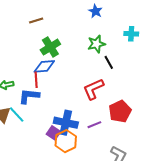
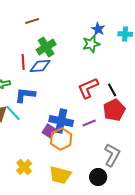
blue star: (95, 11) -> (98, 29), moved
black line: (109, 62) -> (112, 90), moved
red line: (36, 80) -> (23, 62), moved

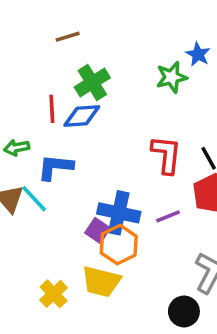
blue star: (98, 29) -> (198, 54), moved
red L-shape: (88, 88) -> (166, 155), turned 120
yellow trapezoid: (60, 175) -> (101, 282), moved

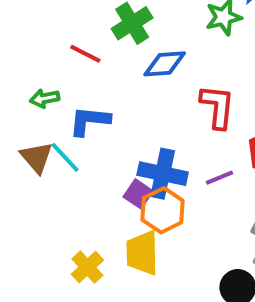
red line: (52, 109) -> (85, 54), turned -60
blue diamond: (82, 116) -> (165, 64), moved
yellow trapezoid: (101, 282) -> (142, 253), turned 75

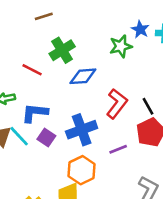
red L-shape: (217, 107) -> (117, 104), turned 32
blue cross: (163, 174) -> (82, 130), moved, turned -32
purple square: (138, 194) -> (46, 138), moved

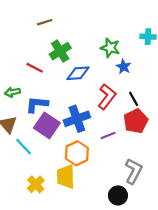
blue star: (140, 29) -> (124, 67), moved
green star: (121, 46) -> (110, 48), turned 30
cyan line: (19, 136) -> (24, 147), moved
purple square: (46, 138) -> (47, 125), size x1.6

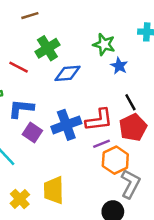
red L-shape: (107, 97) -> (99, 120), moved, turned 45
purple square: (47, 125) -> (32, 132), size x0.7
orange hexagon: (77, 153) -> (115, 160), moved

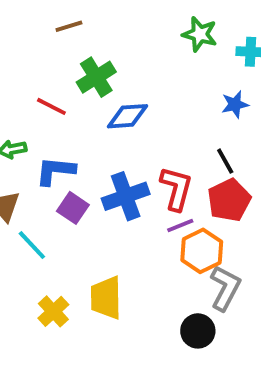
green star: (104, 44) -> (200, 34), moved
blue star: (119, 66) -> (235, 104), moved, turned 30
red L-shape: (99, 120) -> (176, 188), turned -68

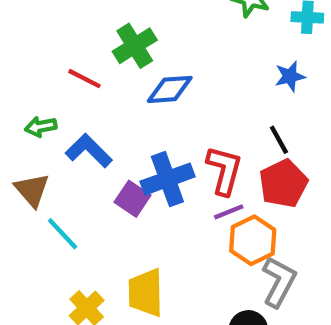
blue L-shape: (55, 171) -> (89, 151), turned 39
purple square: (73, 208) -> (132, 199), moved

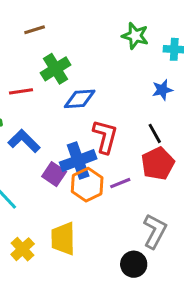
red line: (84, 79) -> (21, 91), turned -35
red L-shape: (224, 170) -> (105, 136), moved
orange hexagon: (253, 240) -> (87, 185), moved

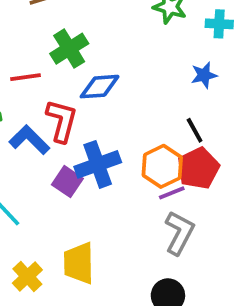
red L-shape: (105, 136) -> (62, 121), moved
purple line: (120, 183) -> (172, 193), moved
orange hexagon: (87, 185) -> (162, 166), moved
gray L-shape: (155, 231) -> (179, 233), moved

